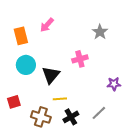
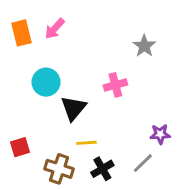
pink arrow: (47, 25) -> (55, 29), moved
orange rectangle: (21, 36) -> (21, 33), moved
cyan circle: (26, 65) -> (46, 82), moved
purple star: (114, 84) -> (160, 134), moved

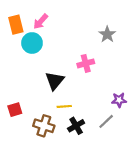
cyan circle: (46, 82) -> (32, 43), moved

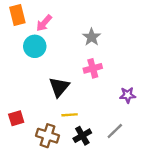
orange rectangle: (16, 25) -> (17, 15), moved
gray star: (107, 34) -> (92, 37), moved
purple star: (119, 100) -> (128, 95), moved

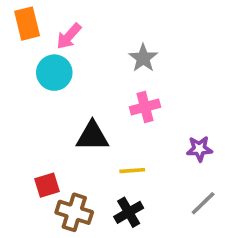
black triangle: (59, 87) -> (92, 136), turned 50
yellow line: (70, 115) -> (132, 171), moved
red square: (16, 118) -> (47, 185), moved
gray line: (115, 131) -> (203, 203), moved

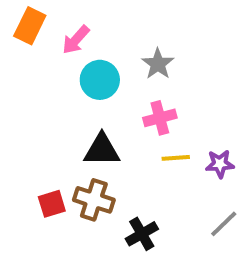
orange rectangle: (27, 24) -> (30, 26), turned 40
cyan circle: (54, 73) -> (100, 80), moved
yellow line: (132, 171) -> (176, 158), moved
brown cross: (74, 212) -> (94, 200), moved

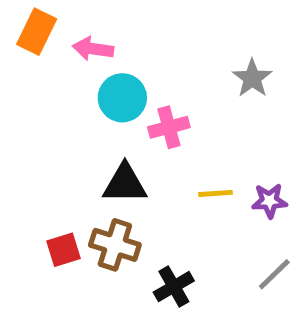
pink arrow: (76, 40) -> (93, 49), turned 56
gray star: (158, 64) -> (252, 78), moved
pink cross: (160, 118) -> (169, 127), moved

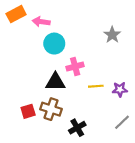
orange rectangle: (37, 32) -> (16, 14), turned 36
pink cross: (169, 127) -> (75, 66), moved

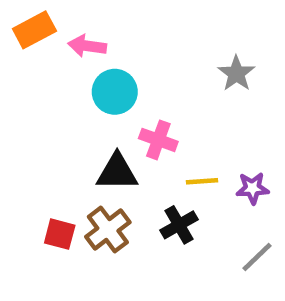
pink cross: (75, 66) -> (158, 140), turned 35
brown cross: (51, 109) -> (108, 229), turned 35
red square: (28, 111) -> (60, 234), turned 32
black cross: (77, 128) -> (179, 225), moved

